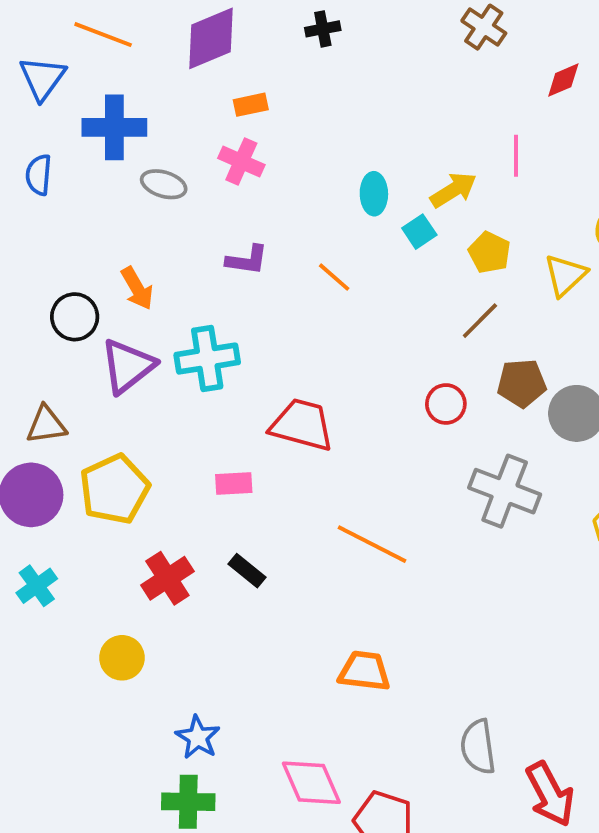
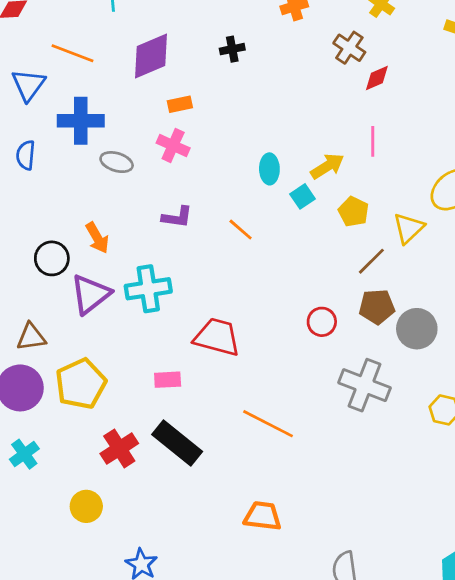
red diamond: (563, 80) -> (377, 78), moved
brown line: (480, 321) -> (371, 261), moved
black rectangle: (247, 571) -> (177, 443), size x1.8

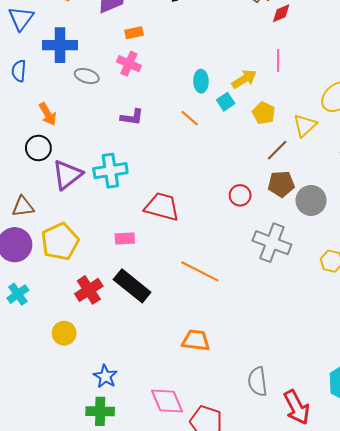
orange line: (241, 230) -> (190, 118), moved
orange arrow: (97, 238) -> (48, 114), moved

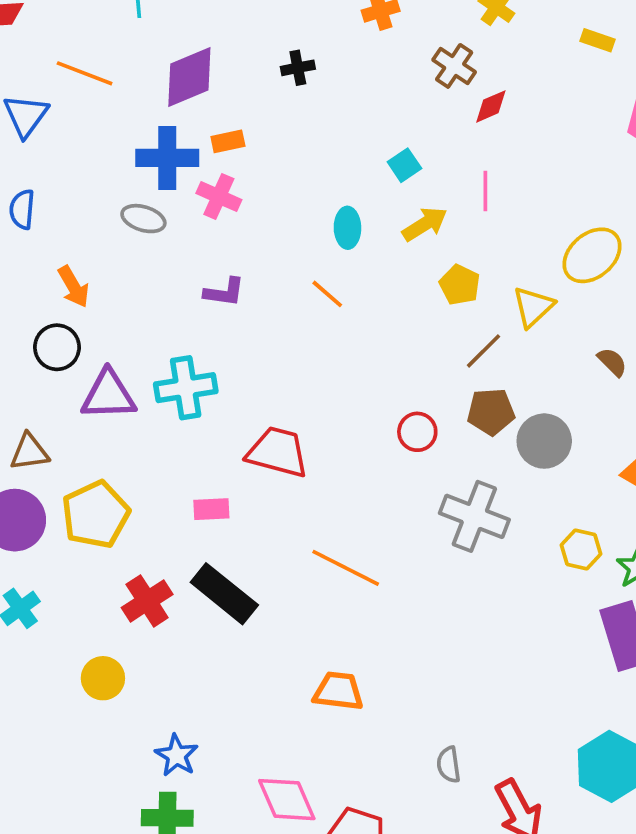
blue cross: (60, 45) -> (167, 158), moved
cyan square: (226, 102) -> (404, 165), moved
purple triangle: (67, 175) -> (108, 395), turned 36
gray semicircle: (258, 382) -> (449, 765), size x0.7

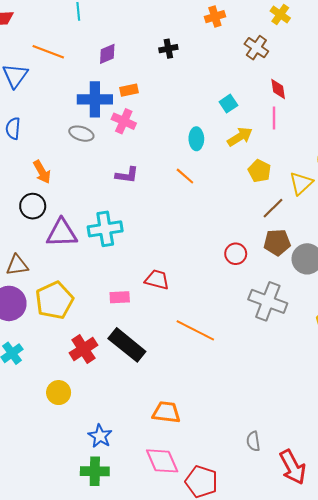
purple diamond: (189, 77) -> (107, 54), size x0.6
red diamond: (491, 106) -> (278, 89), moved, turned -75
red trapezoid: (278, 452) -> (157, 280), moved, size x0.7
orange trapezoid: (338, 691) -> (166, 412), moved

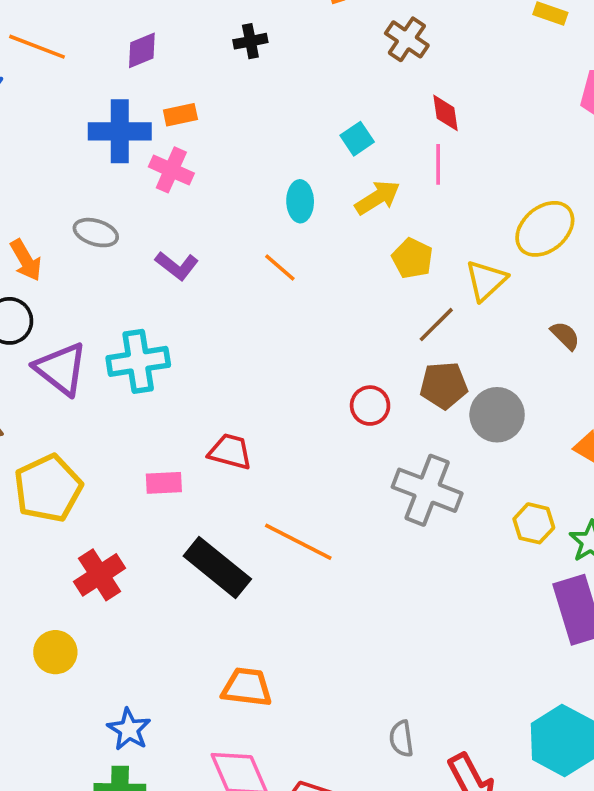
gray ellipse: (81, 134) -> (96, 233), moved
purple L-shape: (127, 175) -> (177, 266), turned 30
purple triangle: (62, 233) -> (61, 369), turned 40
black rectangle: (127, 345) -> (217, 567), moved

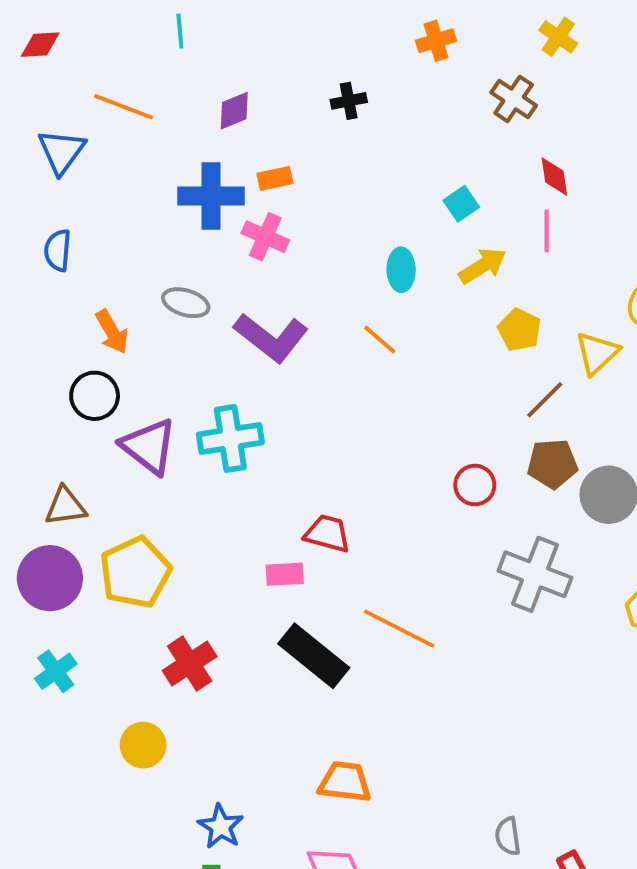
purple L-shape: (177, 266) -> (271, 338), size x1.6
pink rectangle: (164, 483) -> (285, 574), moved

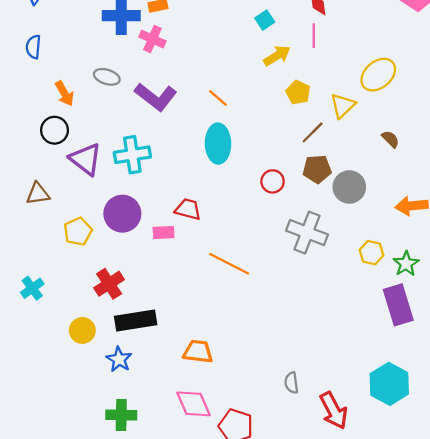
cyan ellipse: (401, 270) -> (218, 144), moved, size x1.6
yellow pentagon: (135, 572) -> (78, 231), size x0.7
purple circle: (50, 578) -> (122, 214), moved
black rectangle: (314, 656) -> (136, 320), moved, turned -48
blue star: (221, 827) -> (119, 359), moved

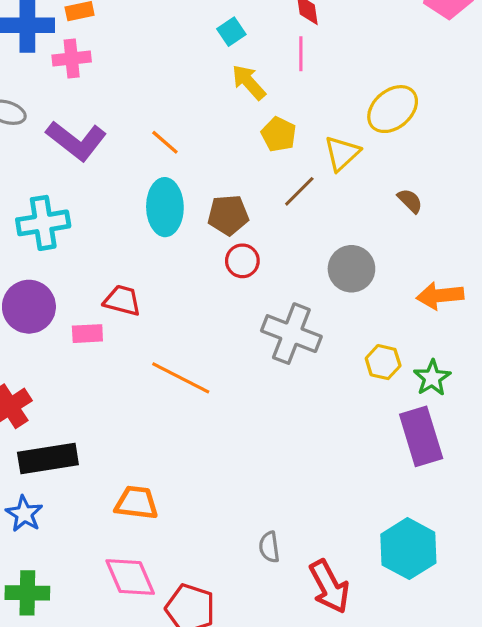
pink cross: (152, 39) -> (72, 58), turned -30
yellow arrow: (277, 56) -> (249, 82), turned -100
brown pentagon: (317, 169) -> (228, 215), moved

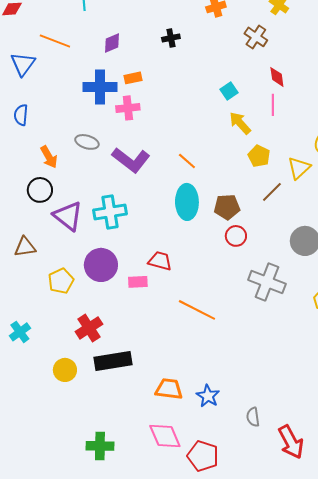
blue star: (24, 514) -> (208, 396), moved

